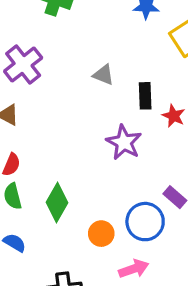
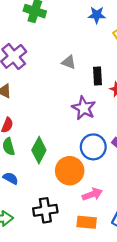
blue circle: (145, 222) -> (93, 147), moved
orange circle: (101, 234) -> (70, 171), size x1.6

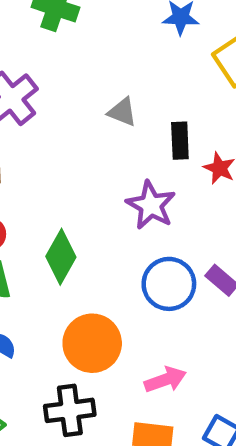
green diamond: (39, 150) -> (61, 257), moved
orange circle: (70, 171) -> (92, 343), moved

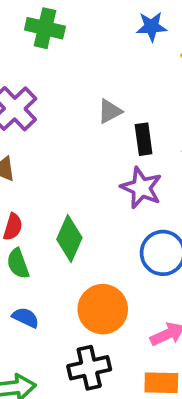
gray triangle: (122, 112) -> (110, 111), turned -44
black rectangle: (180, 141) -> (144, 139), moved

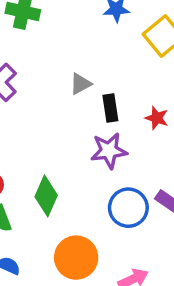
purple star: (141, 188) -> (109, 151), turned -30

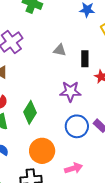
gray triangle: (80, 84) -> (60, 50), turned 32
black rectangle: (110, 108) -> (85, 59), moved

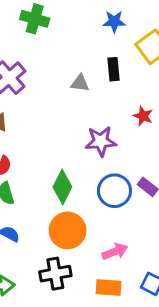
black rectangle: (85, 59) -> (113, 69), moved
green diamond: (30, 112) -> (62, 187), moved

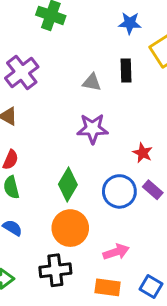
red star: (143, 116) -> (143, 153), moved
purple star: (101, 141) -> (93, 129), moved

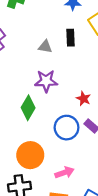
green diamond: (68, 184) -> (28, 108), moved

